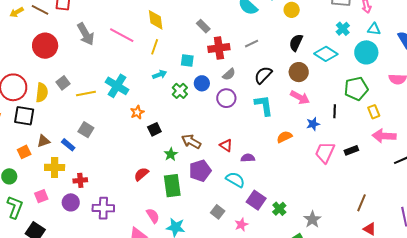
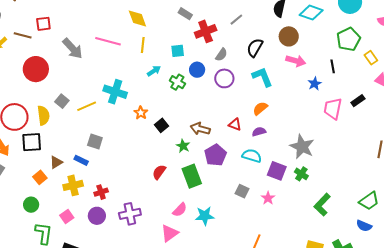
orange semicircle: (284, 137) -> (260, 108), moved
pink semicircle: (153, 216) -> (180, 210), turned 91
gray star: (312, 219) -> (302, 147), moved, size x1.4

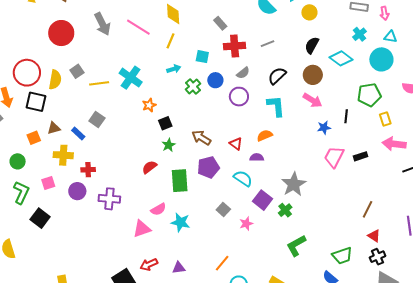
green star: (183, 146) -> (169, 145), moved

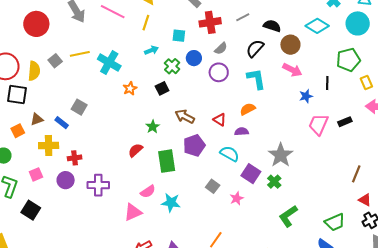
black semicircle: (312, 45) -> (272, 26), moved, turned 84
yellow line: (99, 83) -> (80, 54), moved
black square: (165, 123) -> (162, 88), moved

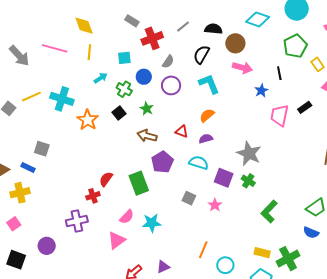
orange star: (130, 88) -> (88, 120), size x1.5
green star: (153, 127) -> (147, 109), moved
red cross: (75, 158) -> (93, 196), moved
purple circle: (66, 180) -> (47, 246), moved

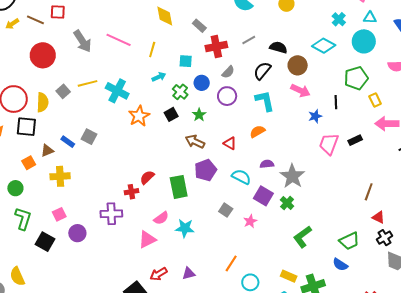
yellow diamond: (84, 26) -> (165, 16), moved
purple semicircle: (206, 139) -> (267, 164), moved
blue rectangle: (28, 168) -> (68, 142), moved
pink square: (14, 224) -> (59, 214), moved

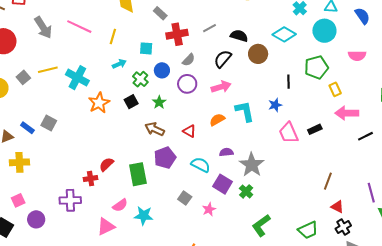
pink arrow: (300, 91) -> (221, 87), moved, turned -42
cyan L-shape: (265, 101) -> (245, 111), moved
black line: (336, 102) -> (288, 82), moved
pink trapezoid: (329, 144) -> (289, 133), turned -45

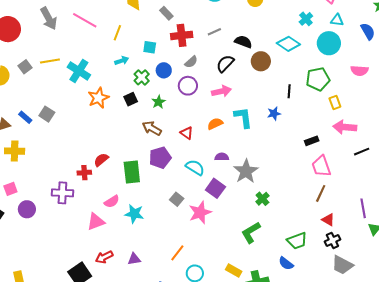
pink trapezoid: (289, 133) -> (321, 166), moved
green cross: (246, 191) -> (262, 199), moved
pink star: (209, 209) -> (200, 212), size x1.6

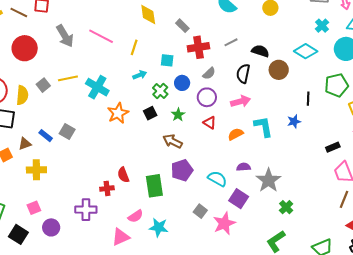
black semicircle: (225, 64) -> (243, 74), turned -30
red triangle: (187, 133) -> (210, 123), moved
red semicircle: (101, 160) -> (123, 175), turned -70

